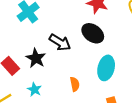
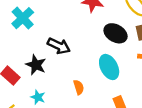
black ellipse: (93, 33) -> (116, 33), moved
cyan ellipse: (106, 68) -> (109, 67), turned -35

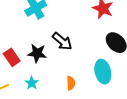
black star: (36, 65) -> (37, 53), turned -30

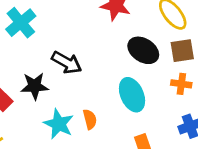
cyan star: (32, 83) -> (59, 124), moved, size x1.5

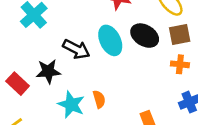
cyan ellipse: (132, 95) -> (110, 40), moved

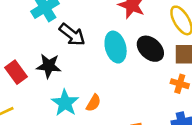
black arrow: (76, 49) -> (72, 35), moved
orange semicircle: (99, 99) -> (93, 103), turned 36

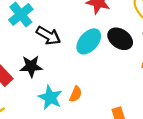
cyan ellipse: (116, 47) -> (89, 41), turned 64

